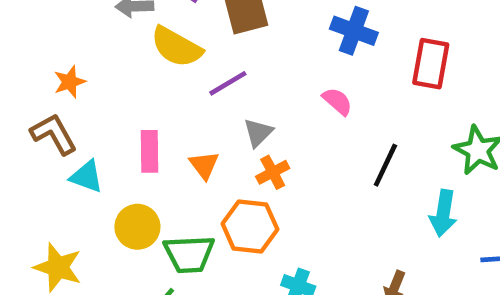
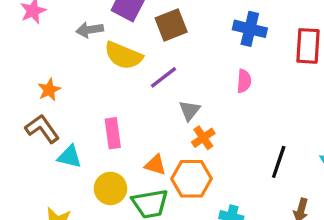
pink semicircle: (337, 101) -> (244, 81), turned 60
orange triangle: (204, 165) -> (155, 165), moved, turned -30
black line: (385, 165) -> (279, 162), moved

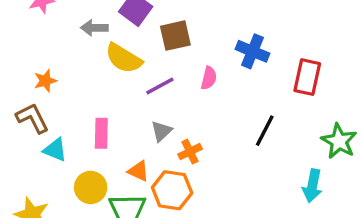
pink semicircle: (244, 81) -> (209, 78), moved
gray triangle: (189, 110) -> (161, 131), moved
black line: (279, 162) -> (265, 131), moved

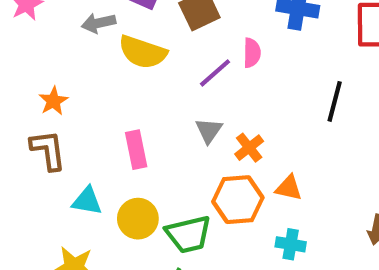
purple line: (160, 86) -> (215, 73), moved
brown L-shape: (32, 118) -> (48, 150), turned 32
cyan triangle: (55, 150) -> (87, 201), moved
orange triangle: (138, 171) -> (289, 188), moved

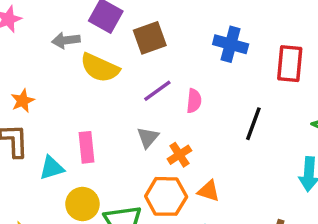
pink semicircle: (252, 53) -> (194, 101), moved
cyan triangle: (87, 201) -> (52, 168), moved, turned -32

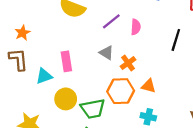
gray triangle: (148, 137) -> (106, 53), turned -35

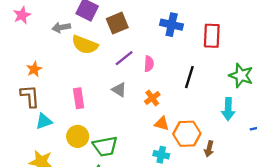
orange cross: (128, 63) -> (152, 98), moved
cyan triangle: (44, 76) -> (44, 121), moved
orange hexagon: (121, 91) -> (187, 134), moved

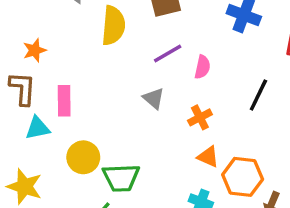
yellow semicircle: (85, 45) -> (113, 26), turned -115
pink rectangle: (79, 98) -> (64, 101), moved

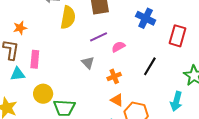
pink semicircle: (202, 67) -> (118, 47), turned -136

